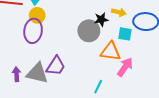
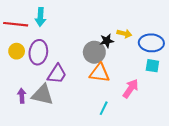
yellow circle: (37, 15) -> (17, 51), moved
cyan square: (125, 34) -> (152, 66), moved
orange triangle: (111, 52) -> (100, 73), moved
purple trapezoid: (56, 66) -> (57, 74), moved

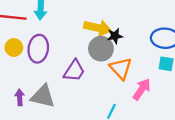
yellow arrow: (124, 34) -> (97, 28), moved, size x1.6
orange triangle: (100, 73) -> (121, 68), moved, turned 40
purple trapezoid: (57, 74) -> (74, 71), moved

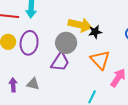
gray circle: (101, 49) -> (66, 43), moved
gray triangle: (43, 96) -> (33, 84), size x0.6

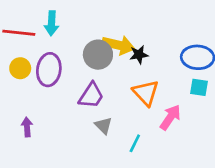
gray circle: (66, 43) -> (98, 55), moved
gray triangle: (33, 84) -> (103, 126), moved, turned 32

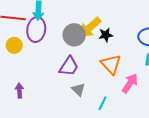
yellow arrow: (118, 45) -> (90, 27), turned 125
purple ellipse: (49, 70) -> (36, 30), moved

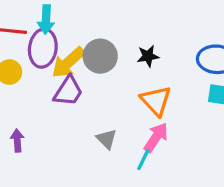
yellow arrow: (90, 27) -> (68, 62), moved
purple trapezoid: (69, 66) -> (68, 91), moved
pink arrow: (130, 83) -> (156, 137), moved

